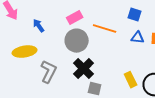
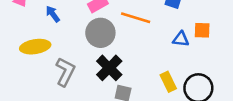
blue triangle: (138, 38) -> (181, 39), moved

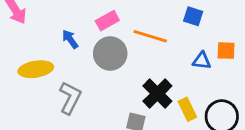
blue arrow: (53, 14) -> (70, 39), moved
black cross: (109, 68) -> (157, 94), moved

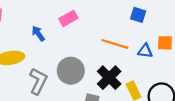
orange line: (150, 36) -> (115, 44), moved
gray circle: (110, 53) -> (71, 71), moved

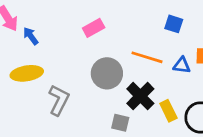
blue arrow: (38, 34) -> (31, 36), moved
gray circle: (71, 71) -> (107, 73), moved

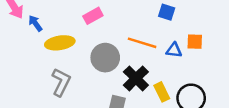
yellow ellipse: (27, 73) -> (60, 43), moved

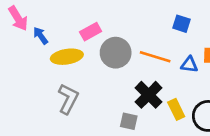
pink rectangle: (93, 16) -> (91, 32), moved
gray circle: (105, 58) -> (116, 53), moved

